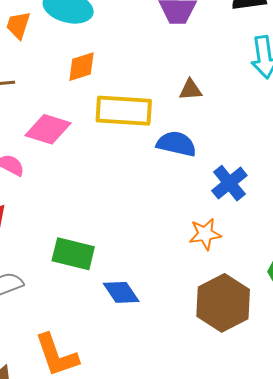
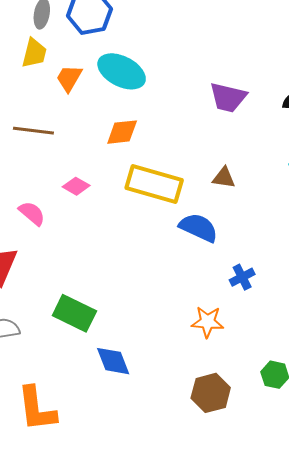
pink diamond: (48, 129) -> (76, 186), size x0.6
blue cross: (229, 183) -> (242, 277), size x0.7
brown hexagon: (223, 303) -> (211, 393), size x0.7

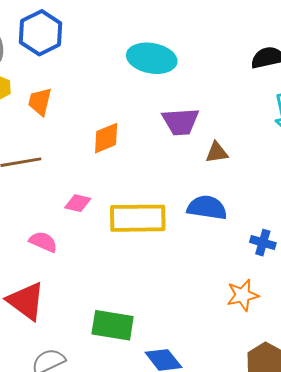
cyan ellipse: (122, 71) -> (152, 58), moved
purple trapezoid: (228, 97) -> (181, 122), moved
yellow rectangle: (154, 184) -> (138, 218), moved
blue cross: (242, 277) -> (263, 243), turned -30

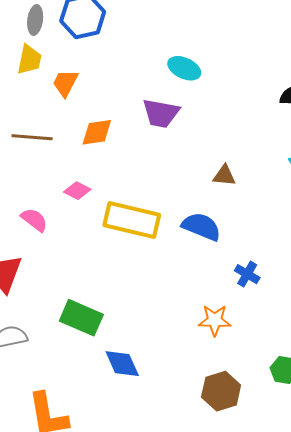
cyan ellipse: (152, 58) -> (184, 68), size x0.7
purple trapezoid: (181, 122) -> (161, 113), moved
orange diamond: (106, 138) -> (97, 132), moved

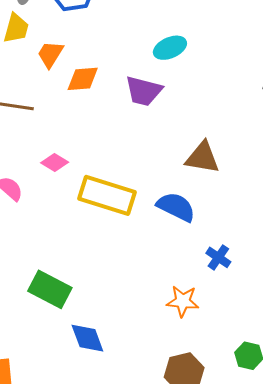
cyan ellipse: (184, 68) -> (170, 48), turned -52
orange diamond: (97, 132) -> (83, 79), moved
brown triangle: (224, 175) -> (202, 158), size x1.5

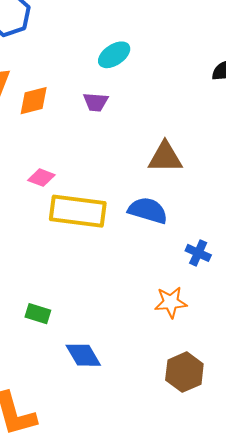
purple trapezoid: (144, 91) -> (96, 102), size x0.7
pink diamond: (55, 162) -> (41, 178), moved
green rectangle: (50, 289) -> (38, 314), size x0.6

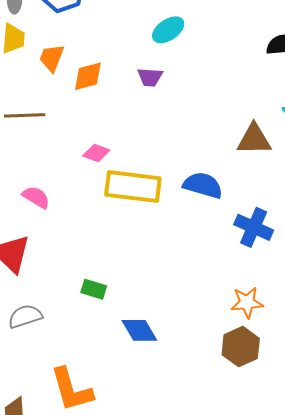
brown triangle: (165, 157) -> (254, 139), moved
blue cross: (198, 253) -> (254, 227), size x1.5
orange star: (171, 302) -> (247, 302), moved

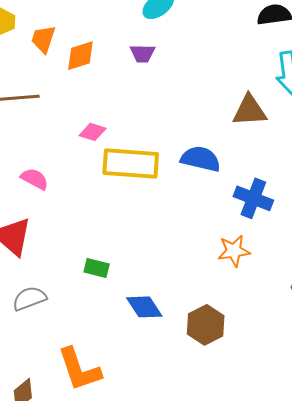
orange star: (247, 302) -> (234, 251), moved
brown hexagon: (241, 347) -> (206, 325), moved

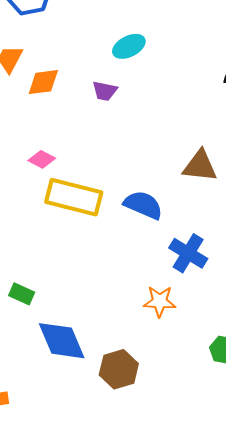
blue diamond: (144, 307) -> (62, 341), size x1.4

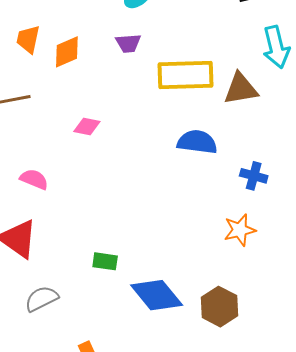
yellow rectangle: (74, 197) -> (186, 75), moved
blue cross: (188, 253) -> (254, 176), size x0.7

